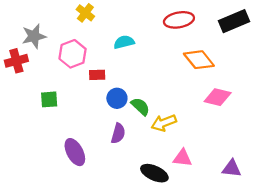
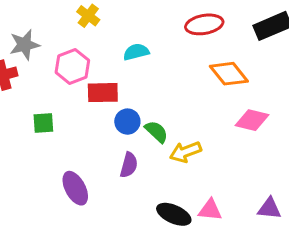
red rectangle: (97, 75) -> (103, 93), size x1.5
pink triangle: (182, 158) -> (210, 210), moved

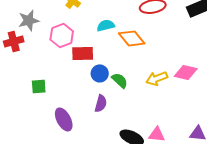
orange diamond: (229, 74) -> (132, 38), moved
green square: (43, 123) -> (39, 86), moved
yellow arrow: (185, 152) -> (157, 78), moved

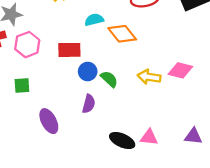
pink hexagon: (62, 35) -> (27, 45), moved
yellow arrow: (157, 78) -> (149, 77), turned 30

